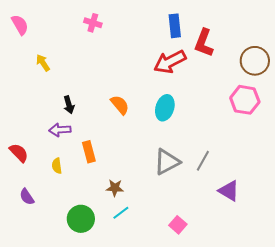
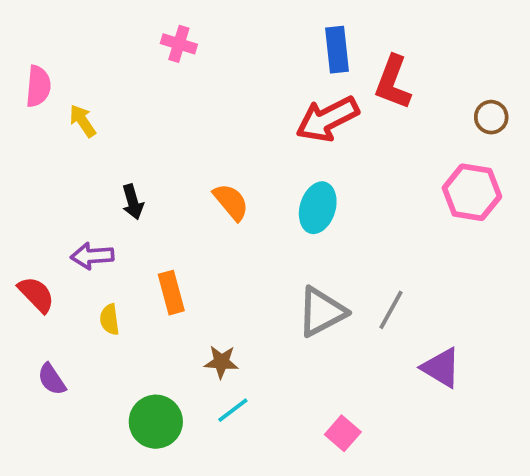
pink semicircle: (20, 25) -> (38, 86), moved, turned 35
brown circle: (255, 61) -> (491, 117), size x0.6
purple arrow: (60, 130) -> (92, 256), moved

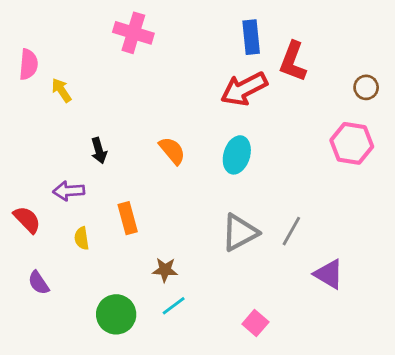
pink cross: (179, 44) -> (133, 33), size x1.5

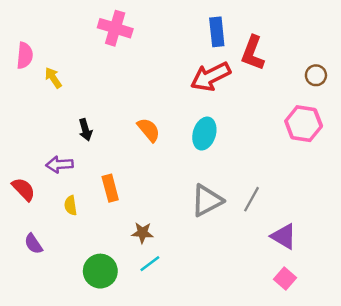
pink square: (255, 323) -> (285, 279), moved

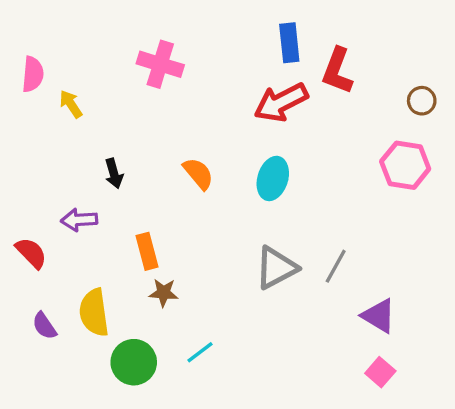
pink cross: (115, 28) -> (160, 64), moved
yellow semicircle: (71, 205) -> (94, 313), moved, size x1.8
brown star: (142, 233) -> (164, 293), moved

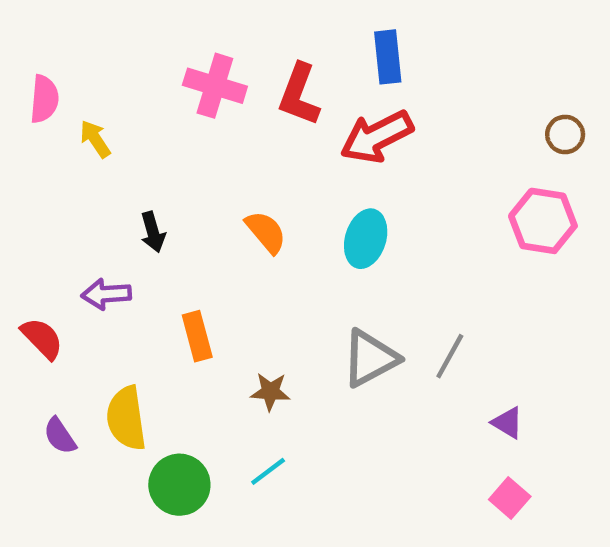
red L-shape: (337, 71) -> (299, 95), moved
brown star: (164, 293) -> (270, 392), moved
purple triangle: (379, 316) -> (507, 423), size x0.7

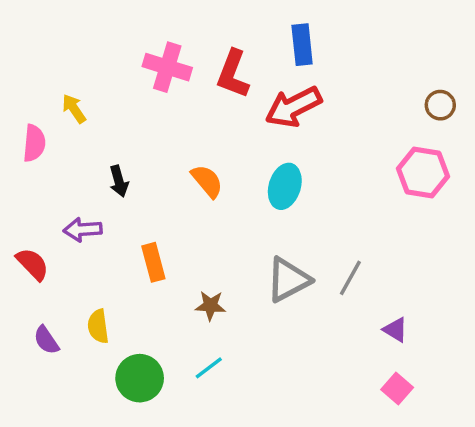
pink semicircle: (44, 99) -> (34, 143), moved
yellow semicircle: (126, 418) -> (98, 326), size x0.7

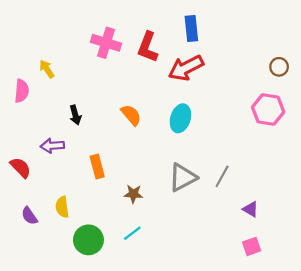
pink square: (397, 389) -> (252, 246), turned 30

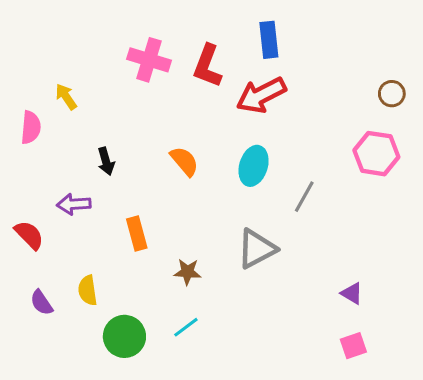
gray line: (222, 176) -> (304, 197), moved

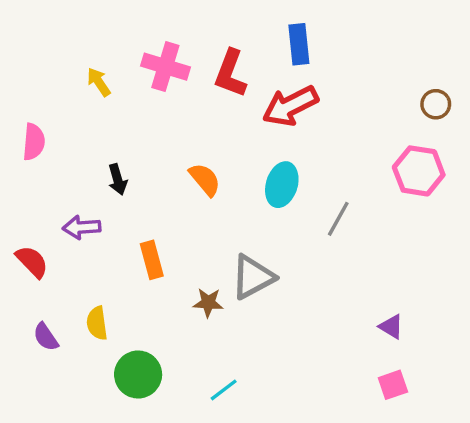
yellow arrow: (66, 97) -> (99, 82), moved
gray triangle: (257, 249) -> (253, 277), moved
cyan line: (186, 327) -> (224, 390), moved

